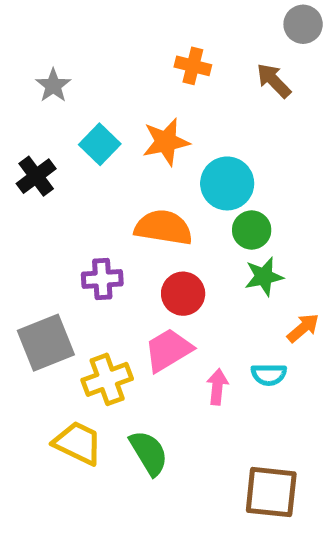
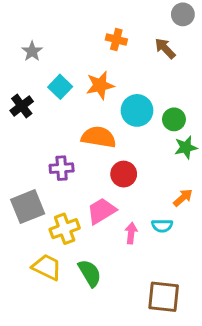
green circle: (252, 230) -> (174, 119), moved
green star: (264, 277) -> (186, 147), moved
red circle: (183, 294) -> (124, 174), moved

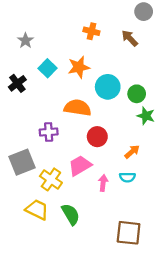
green star: (186, 147) -> (146, 116), turned 30
orange arrow: (183, 198) -> (132, 152), moved
yellow cross: (65, 229) -> (51, 179), turned -35

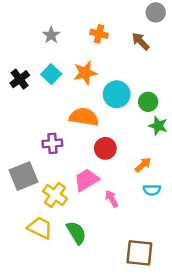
gray star: (25, 41) -> (51, 35), moved
black cross: (17, 83) -> (20, 79), moved
cyan semicircle: (127, 177) -> (152, 190), moved
pink arrow: (103, 183) -> (112, 199), turned -35

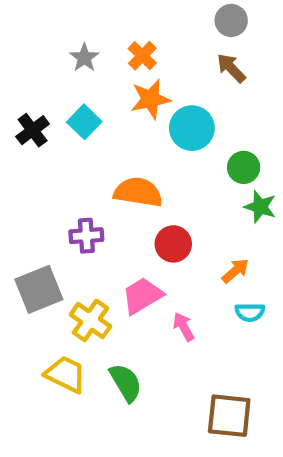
gray circle: (156, 12) -> (231, 20), moved
orange cross: (99, 34) -> (142, 56), moved, turned 30
orange star: (85, 73) -> (151, 99), moved
cyan circle: (117, 94) -> (192, 128), moved

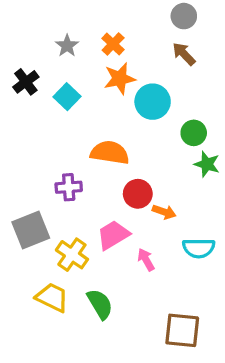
black cross: (33, 130) -> (26, 82), moved
orange arrow: (235, 271) -> (164, 212), moved, turned 60
cyan semicircle: (250, 312) -> (199, 248), size x1.4

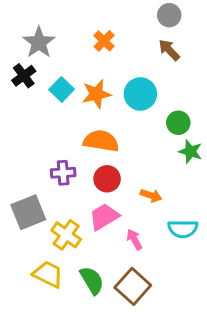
gray star: (67, 46) -> (39, 42), moved, size x1.5
orange star: (120, 79) -> (96, 94), moved
red circle: (138, 194) -> (107, 179), moved
brown square: (182, 330) -> (133, 286), moved, turned 36

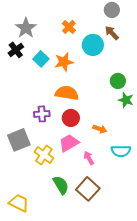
cyan circle: (140, 94) -> (93, 45), moved
yellow trapezoid: (48, 274) -> (19, 203), moved

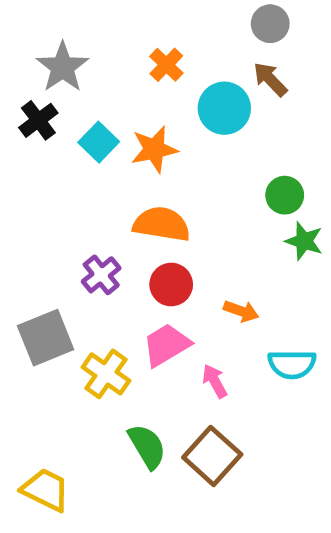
purple cross: (42, 114) -> (101, 275), turned -35

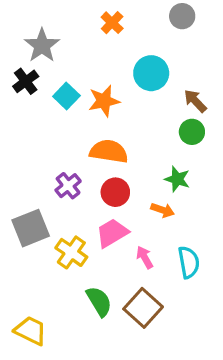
orange cross: (166, 65) -> (112, 23), moved
brown arrow: (270, 79) -> (195, 101), moved
green star: (304, 241) -> (177, 179), moved
cyan semicircle: (292, 364) -> (189, 262), moved, turned -100

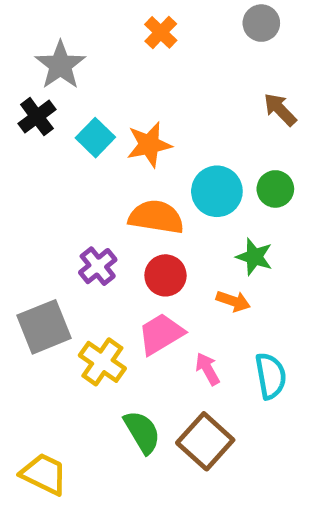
cyan circle: (151, 73) -> (217, 191), moved
brown arrow: (195, 101) -> (280, 110), moved

